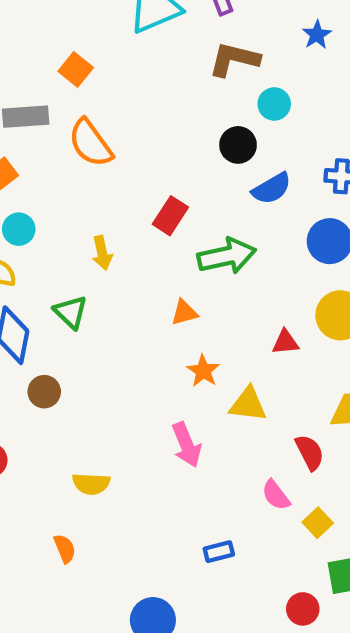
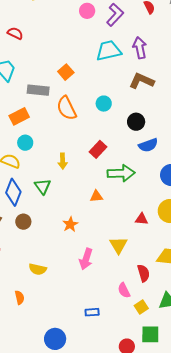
cyan circle: (274, 104) -> (104, 104), moved
orange star: (203, 371) -> (70, 224), moved
yellow triangle: (248, 404) -> (119, 245), turned 42
pink arrow: (187, 445) -> (86, 259), turned 30

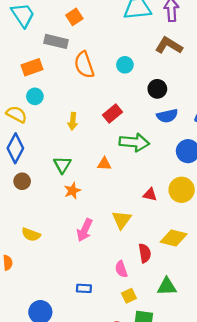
orange square: (66, 72) -> (74, 17), moved
green triangle: (43, 186) -> (62, 165), moved
yellow square: (141, 307) -> (129, 296), moved

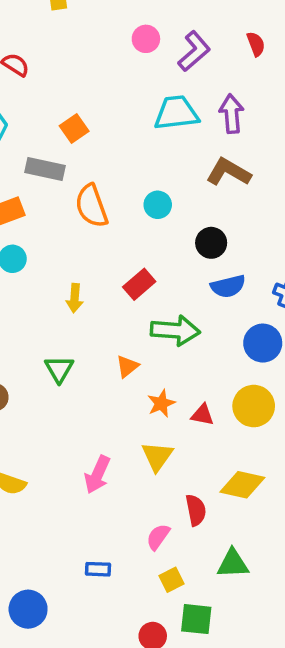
orange triangle: (104, 164) -> (127, 366), turned -40
orange star: (72, 191) -> (161, 403), moved
pink semicircle: (121, 269) -> (158, 537), turned 56

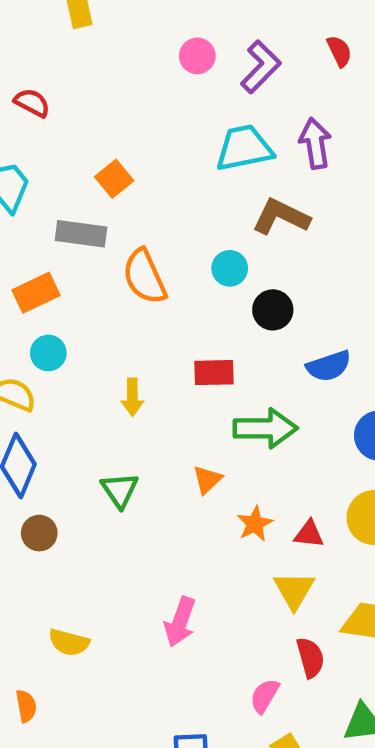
brown L-shape: (228, 172) -> (281, 217), moved
black circle: (211, 243) -> (273, 310), moved
red rectangle: (139, 284) -> (214, 373), turned 44
yellow triangle: (157, 456) -> (294, 590), moved

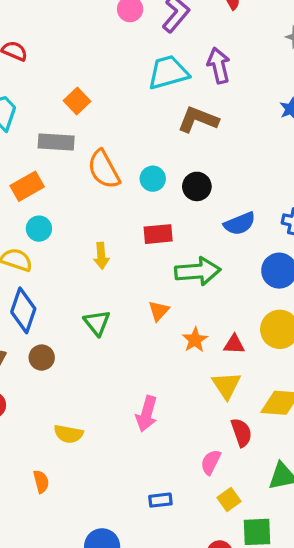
cyan circle: (230, 268) -> (153, 179), moved

